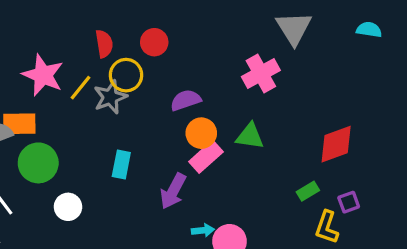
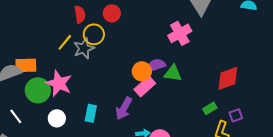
pink star: (43, 75) -> (59, 83), moved
purple semicircle: (186, 100) -> (156, 65), moved
cyan rectangle: (121, 164) -> (91, 113), moved

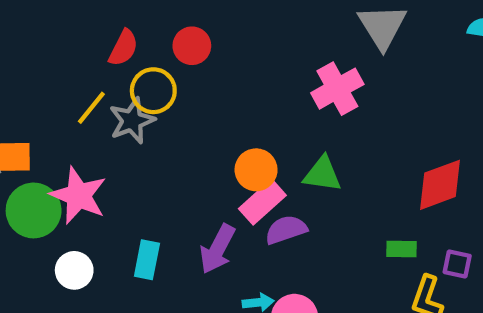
red semicircle: (80, 14) -> (123, 48), turned 36
purple semicircle: (156, 65) -> (286, 230), moved
green rectangle: (210, 108) -> (401, 249), turned 32
purple square: (236, 115) -> (457, 264), turned 32

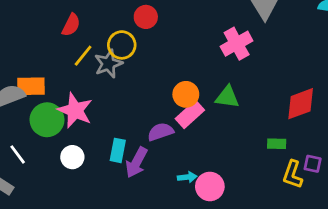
red semicircle: (123, 48) -> (71, 25), moved
purple semicircle: (286, 230) -> (160, 132), moved
purple arrow: (218, 249) -> (136, 162), moved
purple square: (457, 264) -> (313, 164), moved

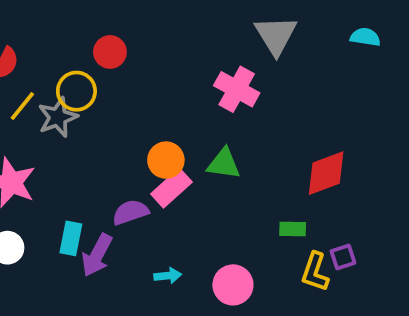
pink cross: (237, 44) -> (237, 89), turned -32
purple square: (313, 164) -> (343, 257), turned -30
pink circle: (210, 186) -> (233, 285), moved

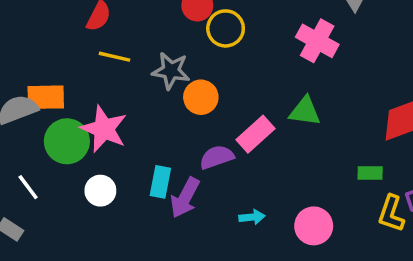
yellow circle: (76, 91) -> (226, 28), moved
yellow line: (22, 106) -> (114, 57), turned 64
gray star: (58, 117) -> (171, 71), moved, turned 30
orange circle: (166, 160) -> (201, 97), moved

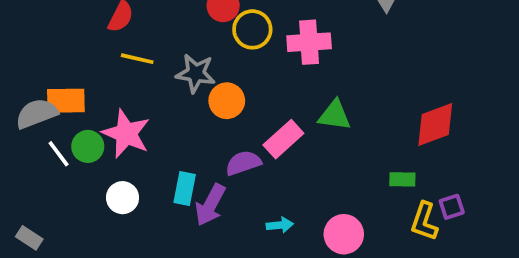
pink cross: (317, 41) -> (309, 42), moved, turned -33
green circle: (67, 141) -> (88, 146), size x0.7
white line: (28, 187) -> (59, 154), moved

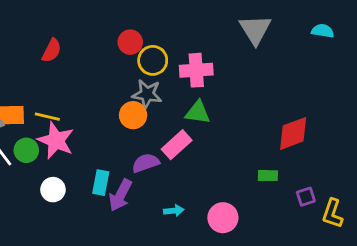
yellow line: (137, 59) -> (47, 117), moved
gray star: (196, 73) -> (147, 94), moved
green triangle: (335, 115) -> (198, 112), moved
yellow L-shape: (424, 221) -> (332, 213), moved

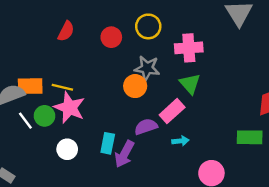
red circle: (130, 42) -> (111, 37), moved
yellow circle: (153, 60) -> (148, 26), moved
green triangle: (198, 112) -> (190, 84), turned 40
green rectangle: (268, 176) -> (250, 137), size x1.5
cyan arrow: (174, 211) -> (180, 141), moved

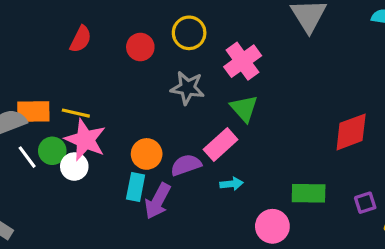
pink cross: (189, 48) -> (243, 61), turned -32
orange circle: (135, 86) -> (147, 154), moved
green rectangle: (250, 137) -> (309, 193), moved
white circle: (67, 149) -> (74, 167), moved

